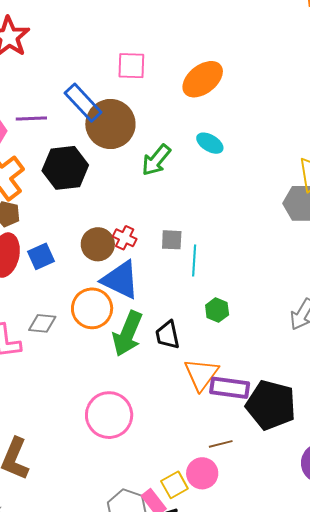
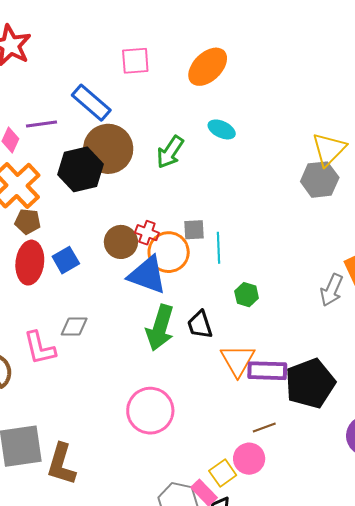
brown circle: (110, 124) -> (108, 149), moved
orange circle: (92, 308) -> (169, 252), moved
black pentagon: (271, 405) -> (310, 383), turned -30

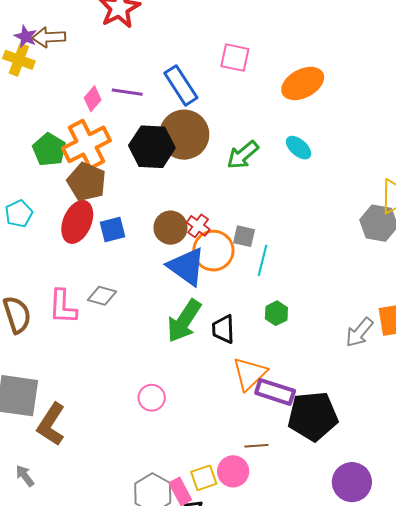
brown pentagon: (28, 222) -> (87, 182), size x1.5
pink circle: (150, 411) -> (152, 398), size x0.6

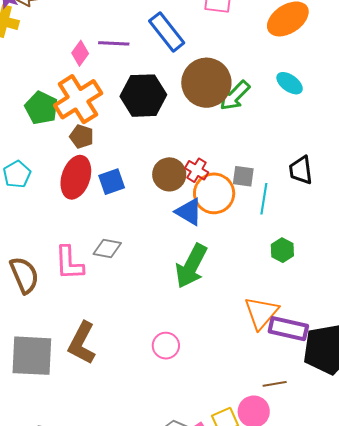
brown circle: (184, 135) -> (206, 83), moved
brown pentagon: (87, 182) -> (82, 137), size x0.6
blue triangle: (187, 267) -> (189, 212), size x0.7
black trapezoid: (223, 329) -> (301, 170), moved
brown L-shape: (51, 424) -> (82, 343), moved

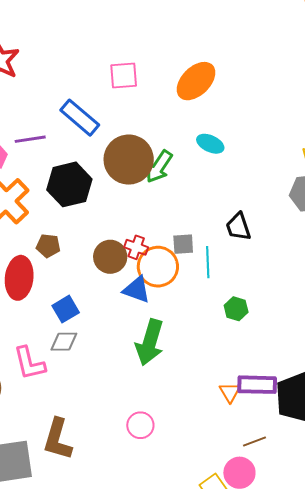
brown pentagon: (82, 137) -> (48, 246), moved
blue square: (112, 182) -> (66, 309), moved
orange triangle: (261, 313) -> (230, 392), moved, size x0.6

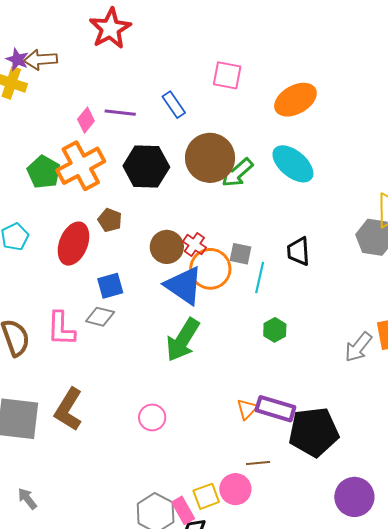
blue rectangle: (80, 118) -> (174, 105), size x0.7
cyan ellipse: (210, 144) -> (293, 164), size x1.6
blue triangle: (137, 290) -> (184, 286), size x1.4

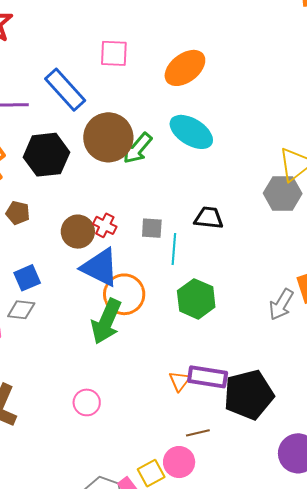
blue rectangle: (174, 105) -> (65, 90), size x1.6
black trapezoid: (298, 251) -> (209, 218), turned 108
orange circle: (210, 269) -> (124, 294), moved
green hexagon: (275, 330) -> (196, 299), size x1.6

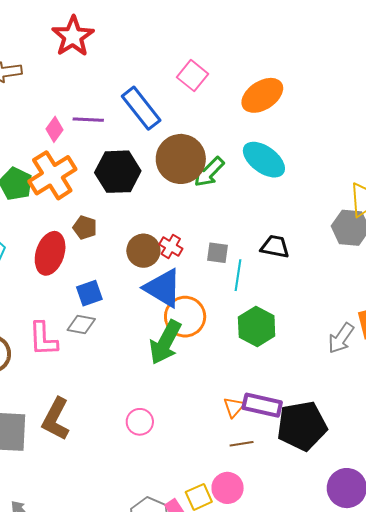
pink square: (114, 53) -> (192, 76), turned 32
brown line: (198, 433) -> (242, 444), moved

